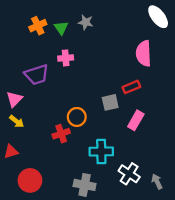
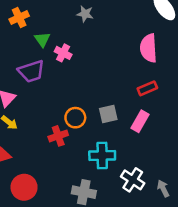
orange cross: (38, 26) -> (19, 18), moved
green triangle: (61, 28) -> (42, 40), moved
pink cross: (66, 58) -> (63, 53), turned 32
red rectangle: (131, 87) -> (147, 88), moved
gray square: (110, 102) -> (108, 114), moved

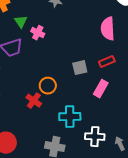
gray square: (108, 114) -> (80, 68), moved
red cross: (58, 136) -> (34, 101), turned -35
white cross: (133, 180) -> (95, 137), turned -30

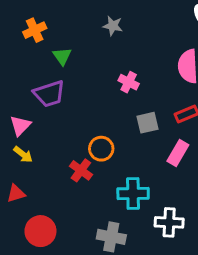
pink cross: (38, 33) -> (129, 82), moved

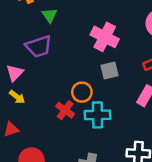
pink cross: (129, 82) -> (105, 37), size x1.6
gray square: (147, 123) -> (110, 71), moved
cyan cross: (133, 194) -> (98, 115), moved

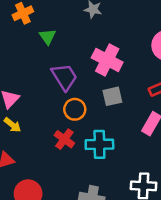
purple trapezoid: (39, 47) -> (64, 77), moved, turned -104
orange circle: (82, 92) -> (75, 109), moved

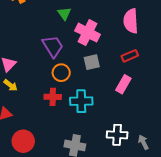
green triangle: (48, 37) -> (64, 14), moved
red cross: (64, 139) -> (53, 97), turned -35

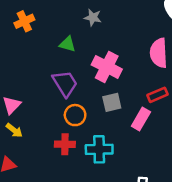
green triangle: (64, 14) -> (67, 44), moved, turned -40
pink rectangle: (123, 84) -> (141, 119), moved

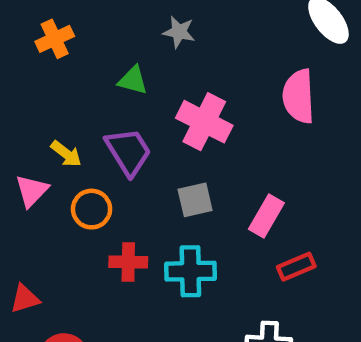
red rectangle: (157, 95) -> (296, 267), moved
gray square: (112, 102) -> (195, 200), moved
orange circle: (75, 115) -> (92, 209), moved
yellow arrow: (14, 130) -> (66, 154), moved

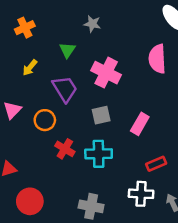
green triangle: (133, 80) -> (67, 50), turned 49
yellow arrow: (66, 154) -> (30, 68), moved, turned 91
red cross: (128, 262) -> (65, 149), turned 30
red rectangle: (296, 267) -> (156, 164), moved

